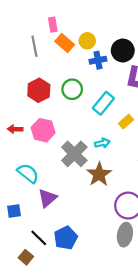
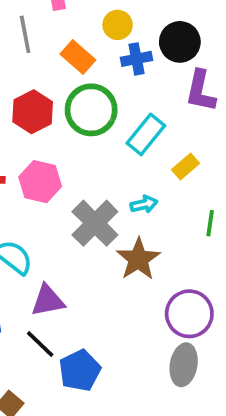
orange rectangle: (65, 43) -> (78, 57), moved
green circle: (72, 89) -> (91, 110), size x1.4
purple triangle: (47, 198) -> (48, 301), turned 30
black line: (39, 238) -> (40, 344), moved

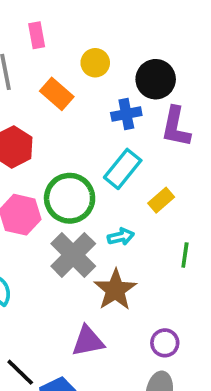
blue cross: (136, 59) -> (126, 114), moved
green circle: (91, 110) -> (70, 198), moved
purple triangle: (48, 301) -> (88, 341), moved
purple circle: (189, 314) -> (165, 343), size x0.6

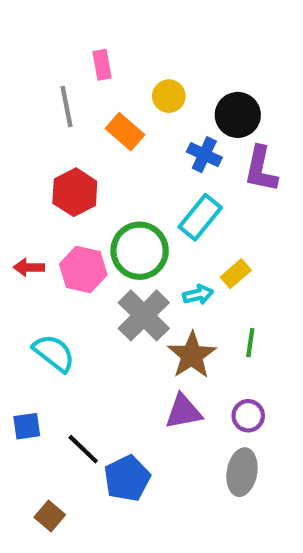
blue cross: (126, 114) -> (204, 155), turned 36
yellow rectangle: (161, 200) -> (236, 274), moved
green line: (185, 255) -> (250, 343), moved
purple triangle: (88, 341) -> (183, 412), moved

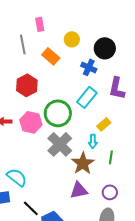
purple L-shape: (261, 169) -> (117, 88), moved
cyan arrow: (198, 295) -> (93, 141), moved, turned 104
cyan semicircle: (54, 353) -> (17, 177), moved

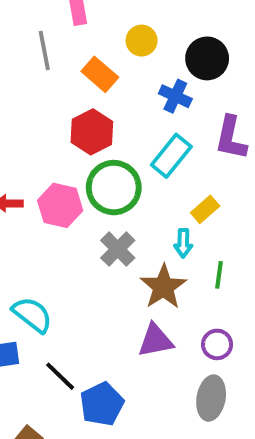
red hexagon: (27, 85) -> (92, 132), moved
gray cross: (60, 144) -> (118, 249), size x0.7

